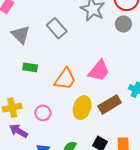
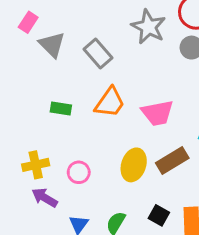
gray triangle: (21, 35) -> (52, 45), moved
pink trapezoid: (99, 71) -> (157, 113), turned 40
orange trapezoid: (65, 79) -> (110, 103), moved

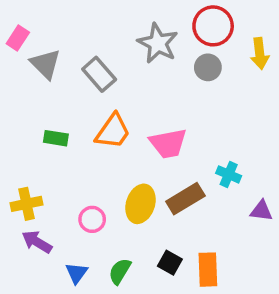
pink circle: (79, 172) -> (92, 219), moved

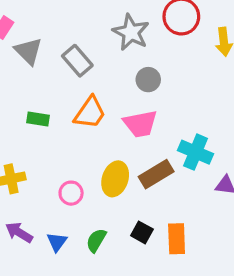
gray circle: (208, 67) -> (148, 80), moved
cyan cross: (229, 174) -> (196, 152), size x1.5
purple arrow: (37, 242) -> (19, 232), moved

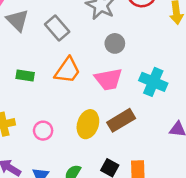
cyan cross: (196, 152) -> (153, 82), moved
pink circle: (71, 193) -> (43, 131), moved

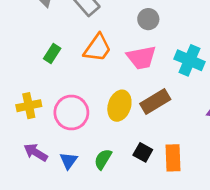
green rectangle: (25, 75) -> (52, 53), turned -66
pink circle: (43, 131) -> (71, 113), size x1.6

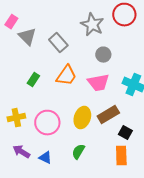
black square: (143, 152) -> (125, 133), moved
green semicircle: (103, 159) -> (78, 152), moved
blue triangle: (69, 161) -> (45, 158), turned -40

